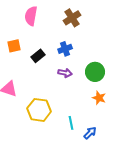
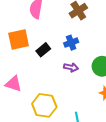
orange square: (14, 46) -> (19, 39), size x1.5

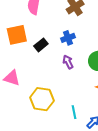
purple arrow: (71, 67) -> (68, 62), turned -128

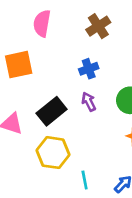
black rectangle: (41, 45) -> (52, 111), moved, size x1.5
cyan line: (74, 112) -> (85, 180), moved

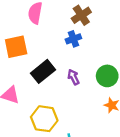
blue cross: (89, 69) -> (73, 39), moved
black rectangle: (52, 111) -> (43, 71), moved

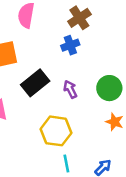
yellow hexagon: (44, 119) -> (56, 131), moved

